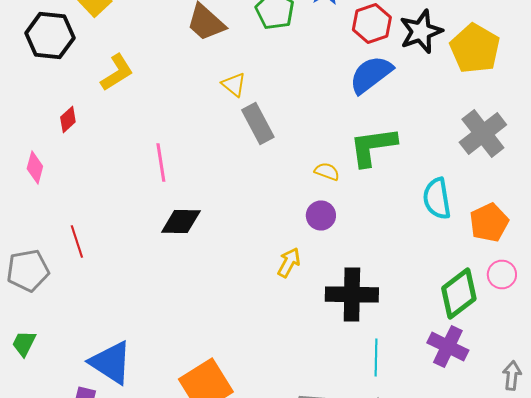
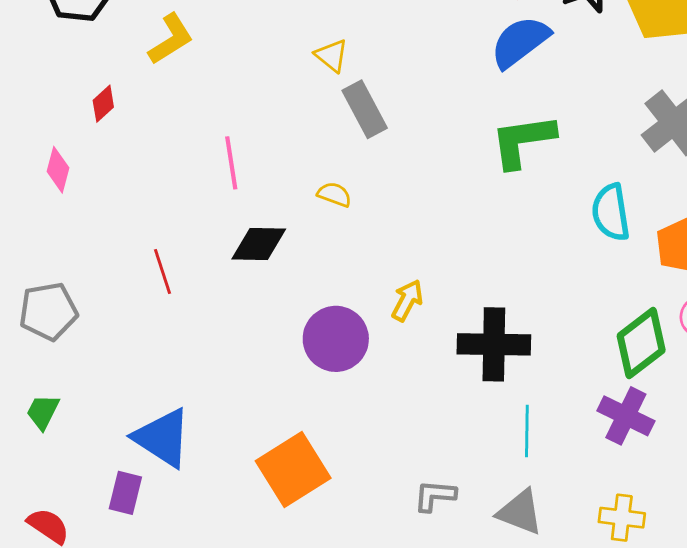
yellow semicircle: (327, 172) -> (334, 194), moved
purple circle: (321, 216) -> (336, 339), moved, size x1.6
red line: (77, 242) -> (162, 271), moved

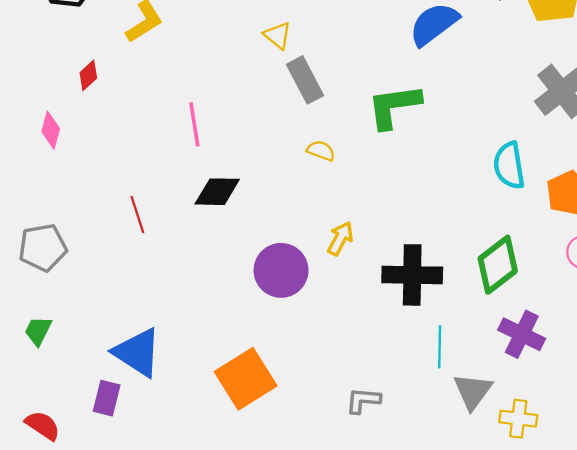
green L-shape: (523, 141) -> (394, 106), moved
yellow semicircle: (334, 194) -> (321, 151), moved
green diamond: (641, 343) -> (498, 265), moved
gray triangle: (520, 512) -> (473, 391), moved, turned 45

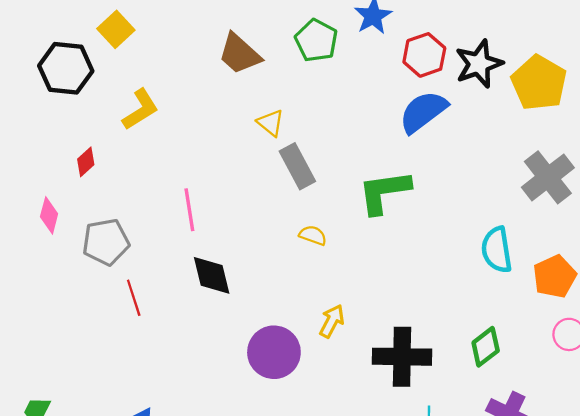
black diamond: (217, 192) -> (212, 275), turned 75
gray pentagon: (43, 248) -> (106, 242), moved
green diamond: (498, 265) -> (486, 347), size x0.7

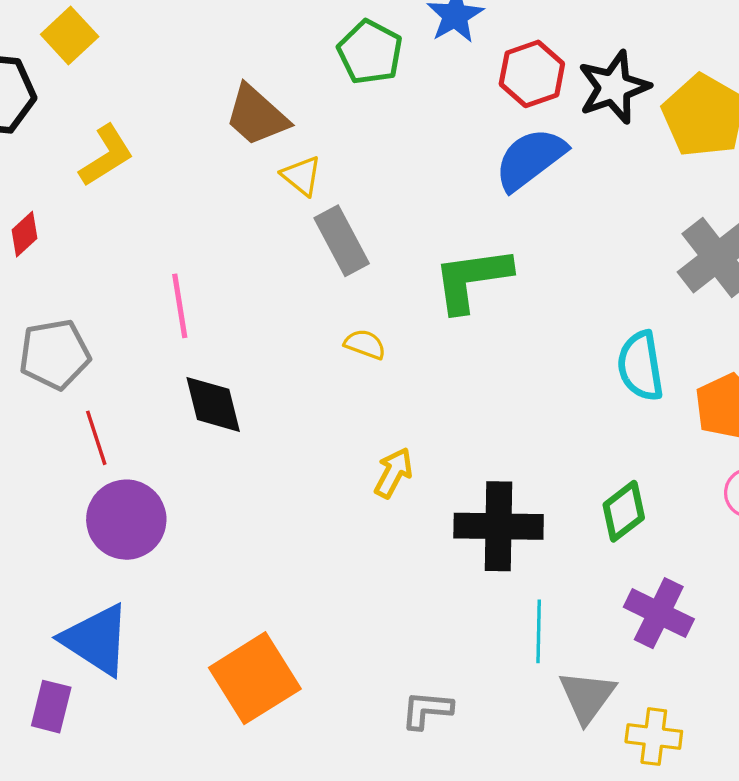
brown trapezoid: (239, 54) -> (257, 116), moved
purple circle: (274, 352) -> (126, 520), moved

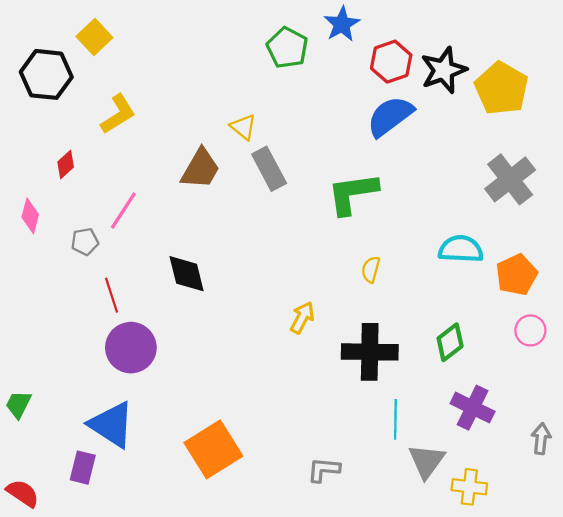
brown trapezoid: (257, 116) -> (200, 169), moved, turned -102
pink line: (180, 306) -> (123, 211), moved, turned 42
yellow semicircle: (365, 344) -> (371, 269), moved, turned -95
gray pentagon: (55, 354) -> (85, 242), size x0.6
cyan semicircle: (640, 366) -> (461, 249), turned 102

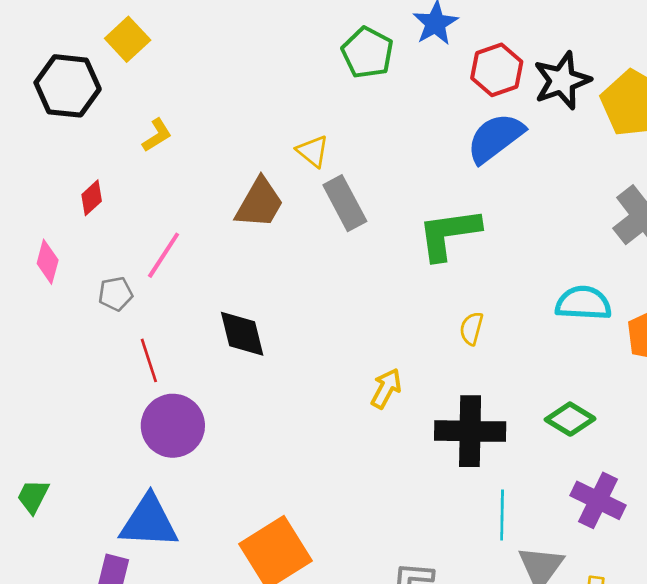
yellow L-shape: (118, 114) -> (157, 135), size x0.7
green diamond: (450, 342) -> (570, 419), turned 69
blue triangle: (112, 425) -> (149, 522), turned -30

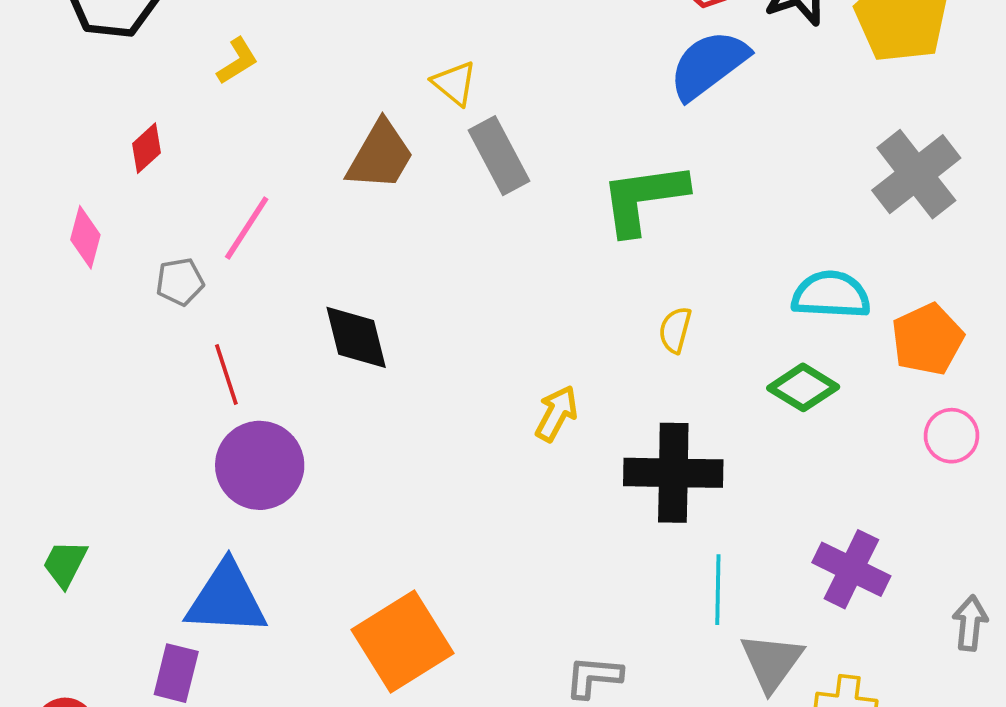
green diamond: (570, 419) -> (803, 387), moved

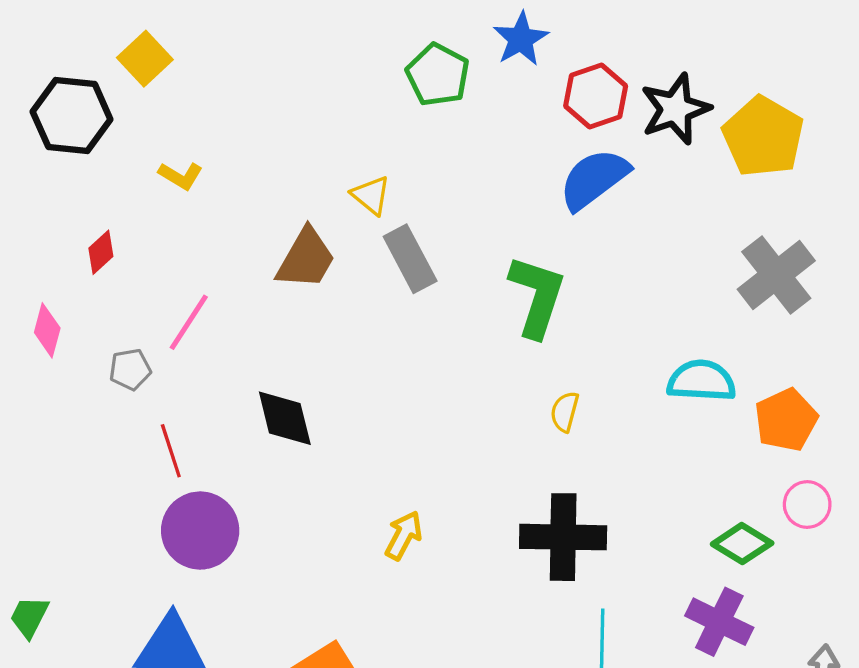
yellow L-shape: (237, 61) -> (181, 176), turned 63
green L-shape: (644, 198) -> (537, 296), turned 116
green diamond: (803, 387) -> (742, 544), moved
yellow arrow: (556, 413) -> (404, 535), moved

